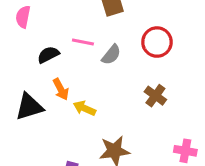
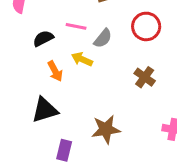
black triangle: (29, 107) -> (45, 110), moved
yellow arrow: (84, 108) -> (82, 59), moved

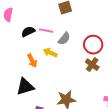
red circle: (146, 26) -> (93, 45), moved
black semicircle: (43, 38) -> (28, 32), moved

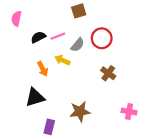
pink line: (46, 31) -> (58, 36), turned -32
red circle: (93, 45) -> (102, 38), moved

